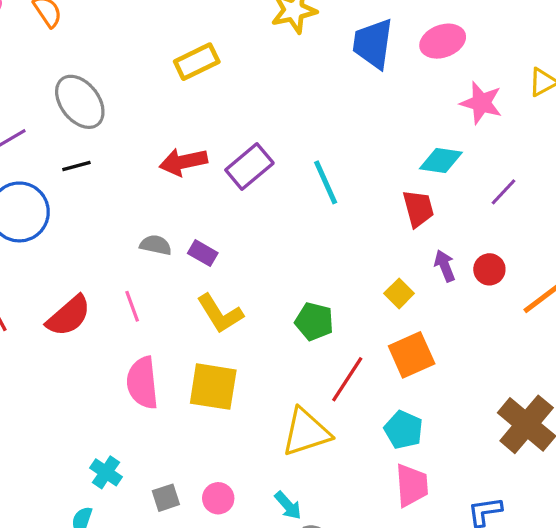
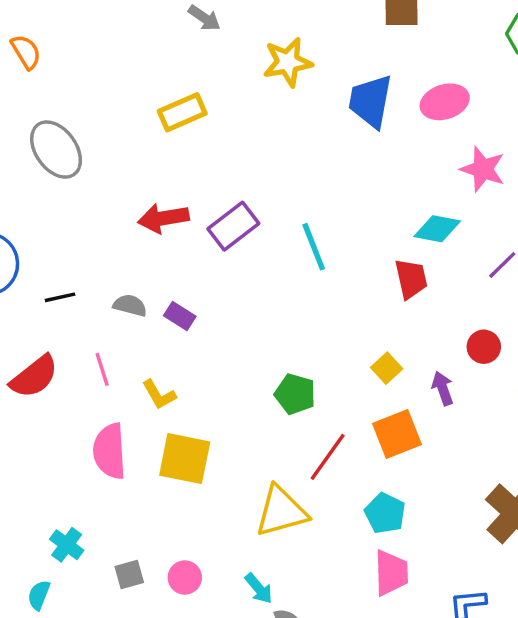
black line: (76, 166) -> (60, 297), moved
purple arrow: (445, 266) -> (443, 388), moved
yellow L-shape: (220, 314) -> (159, 395), moved, size x0.7

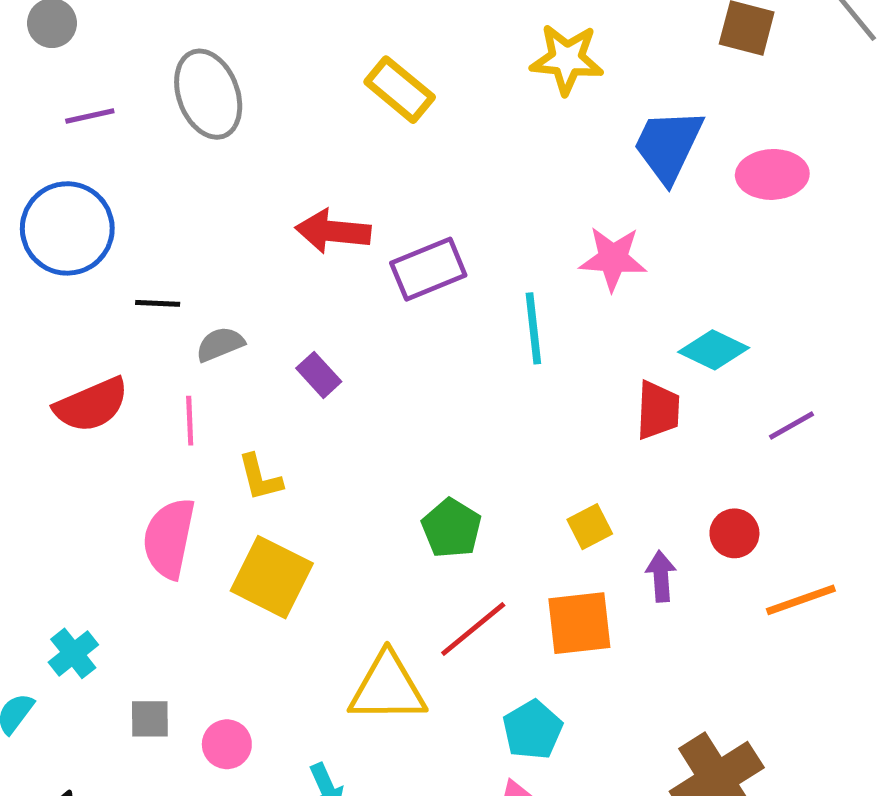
yellow rectangle: (182, 112) -> (400, 90), turned 48
pink star: (483, 169) -> (613, 259), moved, turned -30
gray semicircle: (130, 305) -> (220, 344), moved, turned -52

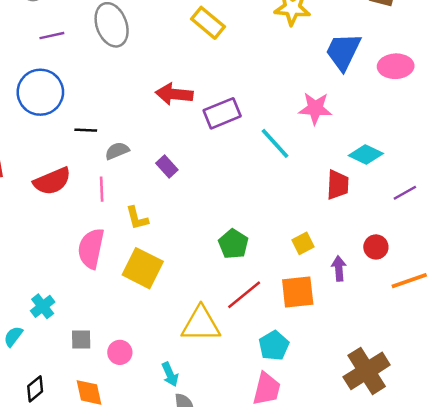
cyan line: (533, 328) -> (275, 143), turned -36

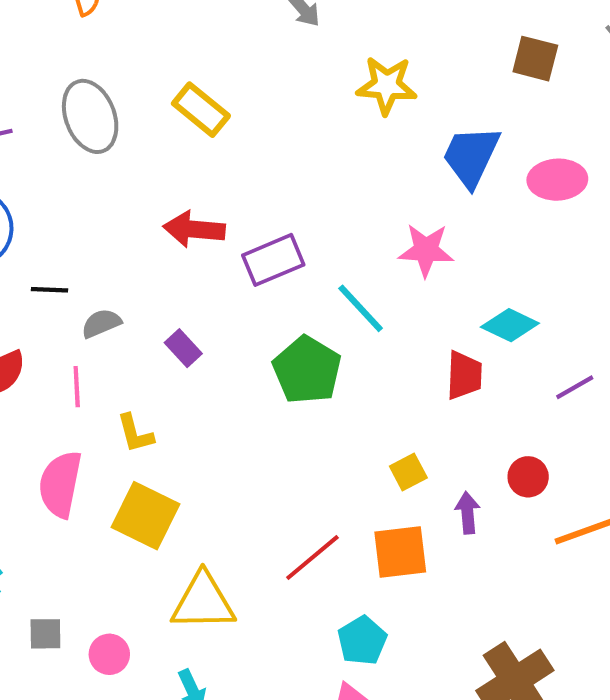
yellow rectangle: (208, 23) -> (201, 110), moved
green pentagon: (233, 244) -> (307, 370), moved, size x1.4
yellow triangle: (201, 324) -> (203, 602), moved

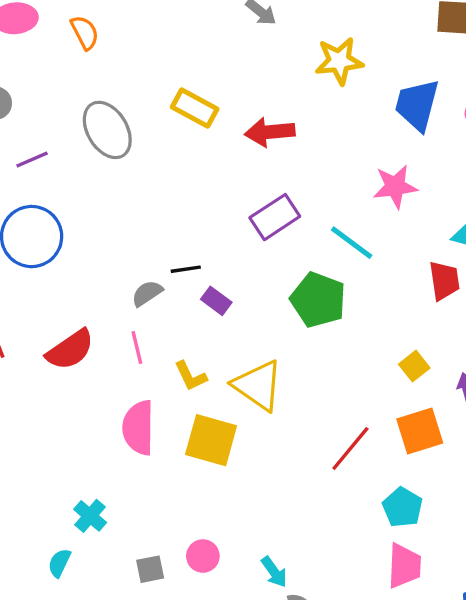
red arrow: (194, 229) -> (270, 132), moved
black line: (49, 290) -> (186, 269), moved
yellow triangle: (203, 602) -> (258, 385), moved, turned 46
gray square: (45, 634) -> (150, 569), moved

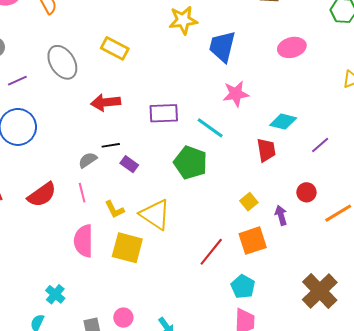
yellow star: (339, 61) -> (183, 20), moved
blue trapezoid: (417, 105) -> (222, 47), moved
red arrow: (270, 132) -> (106, 102), moved
purple rectangle: (275, 217) -> (164, 113), turned 32

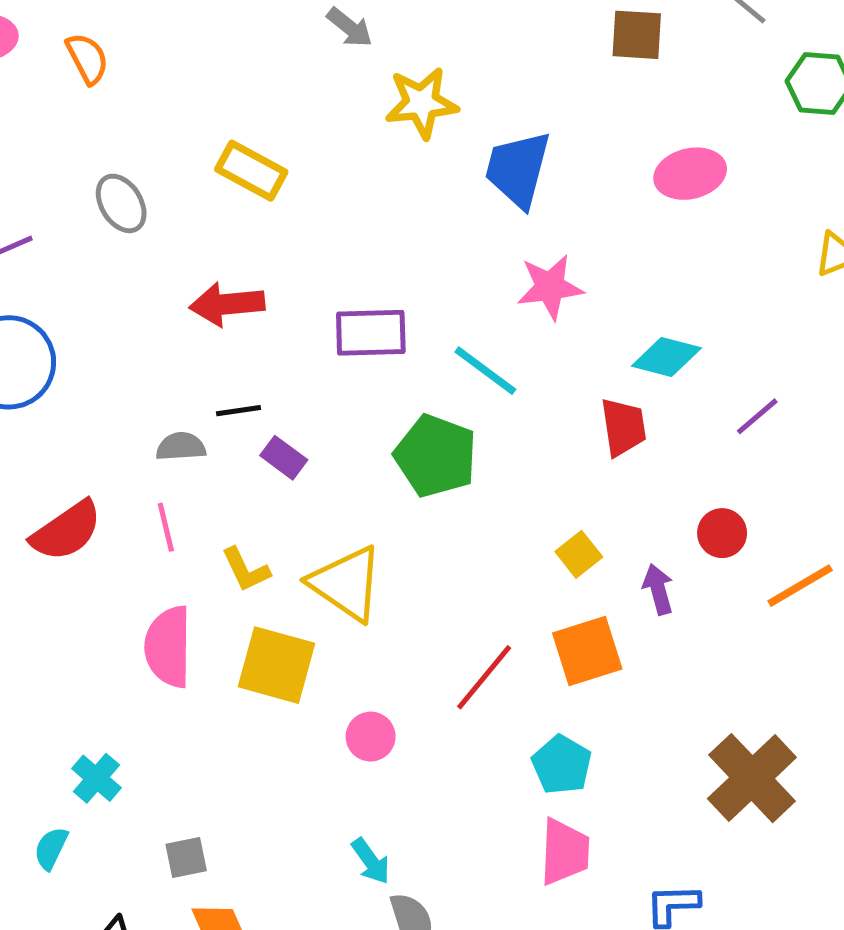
gray ellipse: (62, 62) -> (121, 203), size x0.7
gray semicircle: (88, 160) -> (181, 447), turned 30
pink circle: (123, 318) -> (371, 737), moved

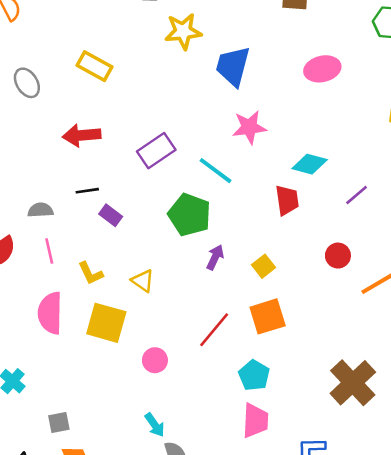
purple rectangle: (371, 333) -> (156, 151), turned -33
gray semicircle: (181, 447) -> (40, 210), moved
yellow triangle: (346, 583) -> (143, 281), size x0.6
purple arrow: (658, 589) -> (215, 257), moved, turned 40

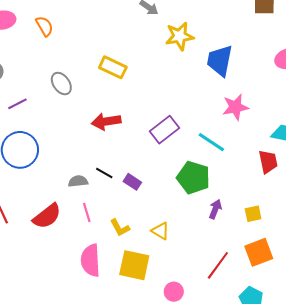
black line: (87, 191) -> (104, 173), moved, turned 42
yellow square: (264, 266) -> (253, 214), turned 30

